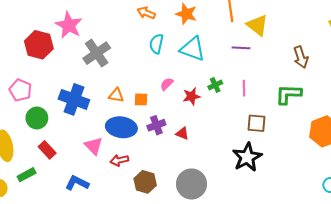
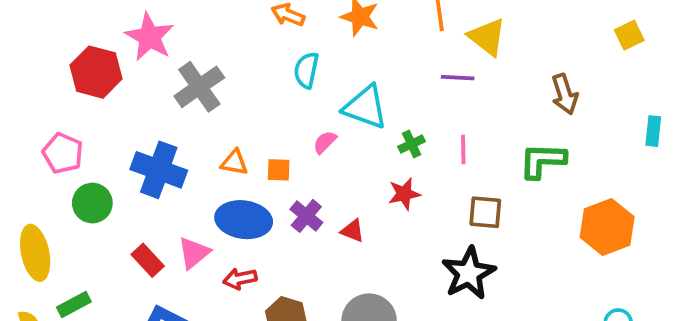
cyan triangle: (193, 49) -> (365, 107), moved
red star: (191, 96) -> (404, 194), moved
purple cross: (156, 125) -> (306, 216), turned -30
pink triangle: (94, 146) -> (194, 253), turned 36
red rectangle: (47, 150) -> (148, 260), moved

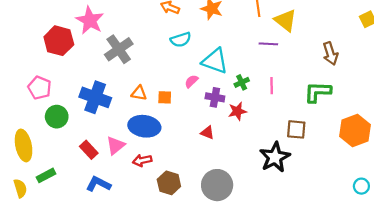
cyan semicircle: (306, 70) -> (181, 40), turned -120
brown square: (485, 212) -> (296, 129), moved
purple cross: (306, 216) -> (215, 97), moved, turned -30

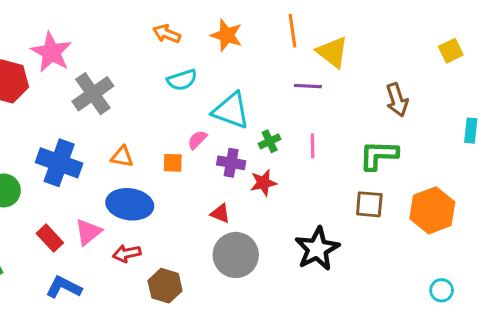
orange square: (165, 97) -> (173, 163), moved
brown square: (296, 129) -> (369, 204), moved
gray circle: (217, 185) -> (236, 255), moved

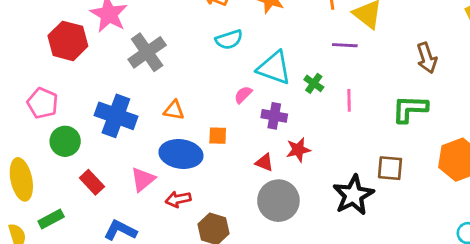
green cross: (270, 141) -> (314, 83), moved, turned -30
orange square: (173, 163) -> (218, 136), moved
red star: (263, 183) -> (298, 150), moved
brown square: (369, 204) -> (390, 168), moved
red rectangle: (50, 238) -> (92, 182), moved

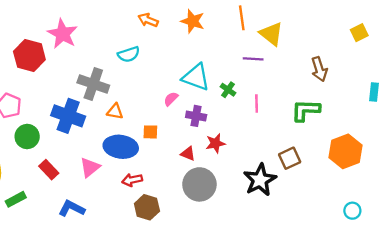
cyan semicircle: (229, 40) -> (129, 54), moved
gray cross: (147, 52) -> (93, 84), moved, turned -36
brown square: (390, 168) -> (290, 158), turned -30
red arrow: (178, 199) -> (132, 180), moved

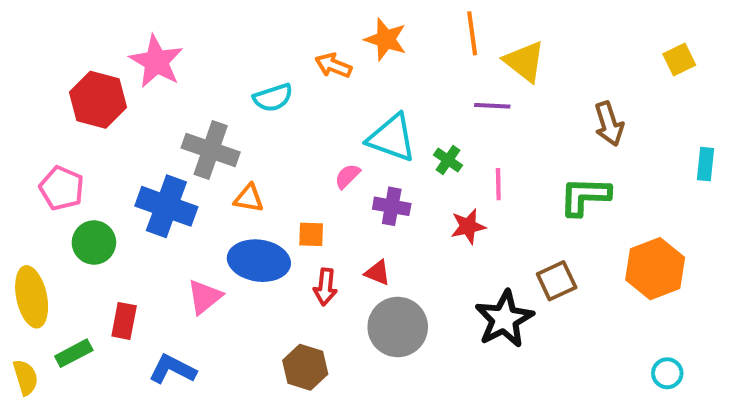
orange arrow: (148, 20) -> (333, 65), moved
red star: (215, 143) -> (468, 226), moved
red rectangle: (49, 170) -> (124, 321), moved, turned 54
red arrow: (132, 180) -> (325, 287), moved, turned -72

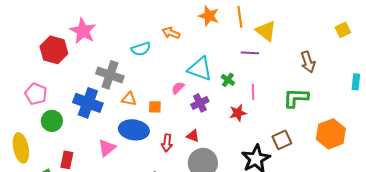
orange star: (386, 39) -> (209, 16), moved
purple cross: (392, 206) -> (200, 103), turned -36
orange square: (311, 234) -> (155, 107), moved

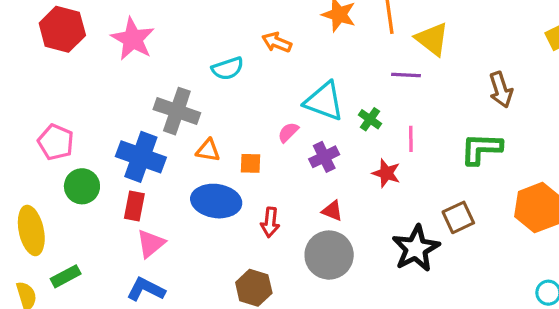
red hexagon: (54, 50) -> (62, 29), moved
red star: (238, 113) -> (386, 173), turned 30
red triangle: (193, 136) -> (332, 211), moved
pink triangle: (107, 148) -> (151, 244), moved
red rectangle: (67, 160) -> (134, 206), moved

